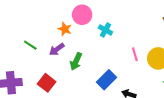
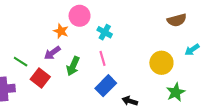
green line: (30, 45) -> (21, 62), moved
pink line: (135, 54) -> (102, 58), moved
red square: (47, 83) -> (40, 78), moved

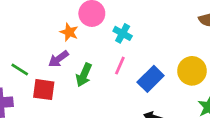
pink line: (102, 58) -> (120, 66), turned 40
red square: (40, 78) -> (44, 90), turned -30
blue rectangle: (106, 86) -> (151, 79), moved

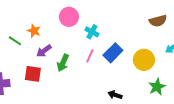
orange star: (69, 32) -> (34, 31), moved
green line: (20, 70) -> (15, 41), moved
blue rectangle: (151, 79) -> (113, 53), moved

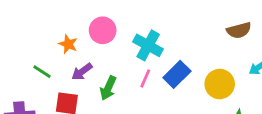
pink circle: (69, 17) -> (103, 30), moved
cyan cross: (92, 32) -> (148, 45), size x1.5
green line: (15, 41) -> (42, 72), moved

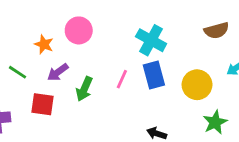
cyan cross: (148, 45) -> (151, 40), moved
blue rectangle: (177, 74) -> (154, 75), turned -60

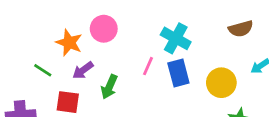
orange star: (44, 44) -> (69, 43), size x1.4
pink line: (122, 79) -> (148, 66), moved

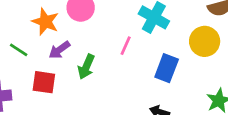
blue rectangle: (178, 73) -> (167, 68), moved, turned 36
yellow circle: (221, 83) -> (205, 41), moved

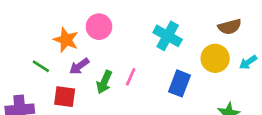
pink line: (126, 46) -> (131, 77), moved

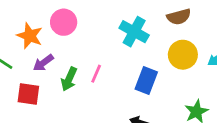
brown semicircle: (230, 27) -> (179, 17), moved

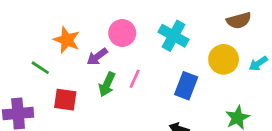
brown semicircle: (179, 17) -> (239, 20), moved
pink circle: (64, 22) -> (122, 33), moved
purple arrow: (43, 63) -> (97, 57), moved

